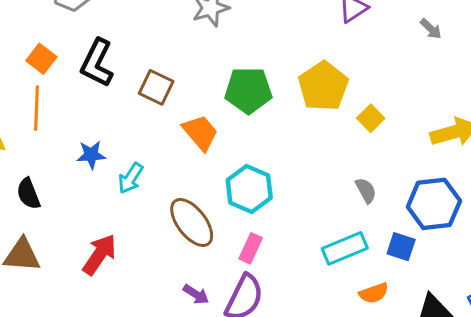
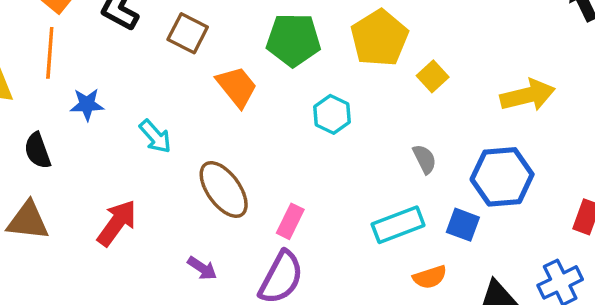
blue star: (91, 155) -> (87, 104), moved
cyan arrow: (131, 178) -> (155, 136), turned -76
cyan hexagon: (249, 189) -> (332, 114), moved, size x0.7
purple arrow: (196, 294) -> (202, 268), moved

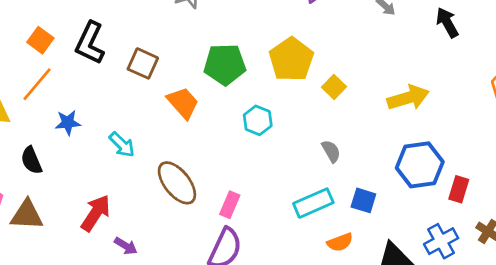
orange line: (50, 53) -> (37, 84), turned 39
blue hexagon: (502, 177) -> (420, 165), moved
purple arrow: (202, 268) -> (126, 246), moved

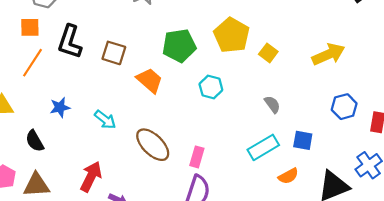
orange square: (40, 40) -> (30, 27), moved, turned -30
orange line: (37, 84) -> (32, 63), moved
blue hexagon: (420, 165) -> (344, 107), size x0.7

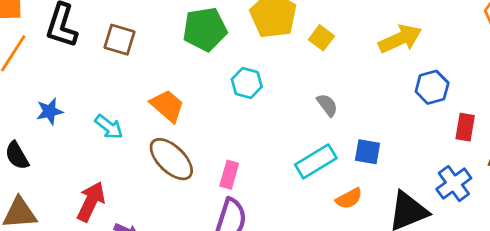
orange trapezoid: (150, 80) -> (167, 106), moved
blue hexagon: (344, 107) -> (432, 87), moved

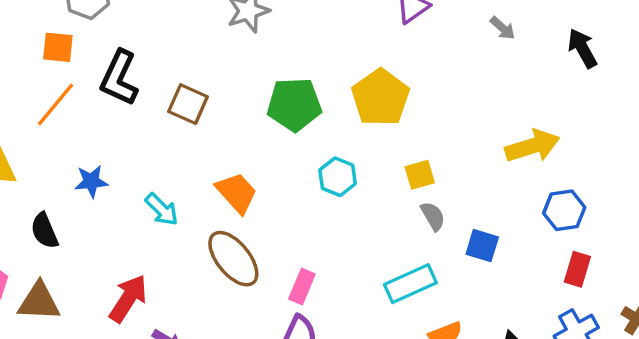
yellow square: (321, 38) -> (420, 175), moved, turned 30
red rectangle: (465, 127) -> (577, 269), moved
blue square: (368, 152) -> (482, 246), moved

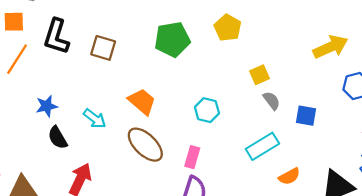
yellow pentagon: (380, 98) -> (228, 28), size x0.7
cyan hexagon: (338, 177) -> (207, 110), moved
black semicircle: (44, 231) -> (58, 138), moved

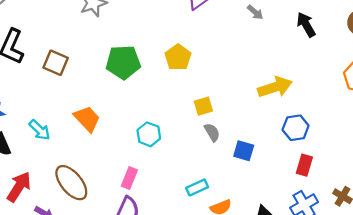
brown ellipse: (145, 145) -> (71, 183), moved
cyan rectangle: (262, 146) -> (197, 187), moved, size x0.7

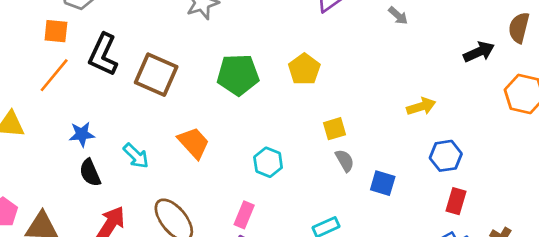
black arrow: (306, 25) -> (479, 52), moved, turned 95
brown square: (56, 63) -> (156, 75), size x1.4
yellow arrow: (275, 87) -> (421, 106), size x0.7

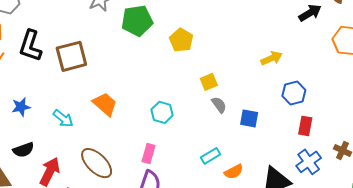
brown square: (156, 75) -> (71, 56), turned -32
green pentagon: (238, 75) -> (137, 21), moved
black semicircle: (90, 173) -> (23, 150), moved, turned -80

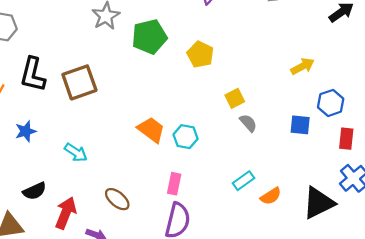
orange trapezoid: (105, 104) -> (151, 130), moved
blue star: (21, 107) -> (26, 131), moved
blue square: (249, 118) -> (300, 125), moved
brown ellipse: (97, 163) -> (117, 199), size x0.7

